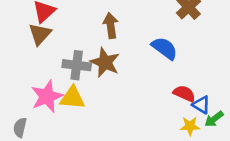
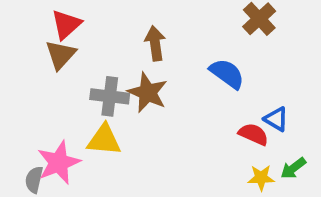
pink star: (47, 96) -> (59, 163), moved
blue triangle: (201, 105) -> (276, 119), moved

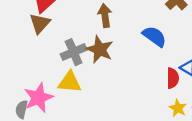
gray cross: (110, 96) -> (74, 52), turned -30
red semicircle: (254, 134) -> (173, 78), turned 66
yellow star: (261, 178) -> (178, 108), turned 30

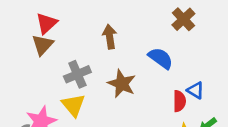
brown star: (100, 49) -> (122, 84), moved
yellow triangle: (70, 82) -> (73, 105), turned 45

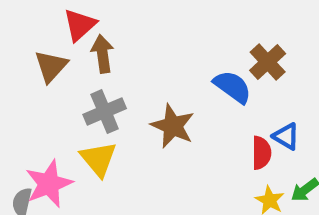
brown cross: (183, 19) -> (268, 62), moved
red triangle: (47, 23) -> (80, 25), moved
brown arrow: (110, 37) -> (102, 54), moved

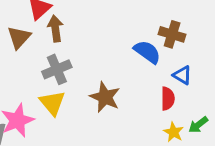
brown cross: (268, 62) -> (172, 34), turned -30
brown star: (173, 126) -> (105, 97), moved
blue triangle: (286, 136) -> (182, 75), moved

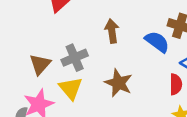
brown arrow: (55, 29) -> (112, 31), moved
brown triangle: (19, 37) -> (40, 64), moved

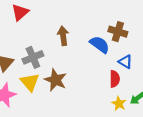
brown star: (118, 83) -> (56, 80), moved

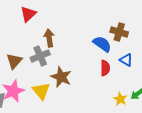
brown arrow: (63, 36) -> (49, 38), moved
red semicircle: (115, 79) -> (105, 68), moved
yellow triangle: (30, 82) -> (41, 91), moved

